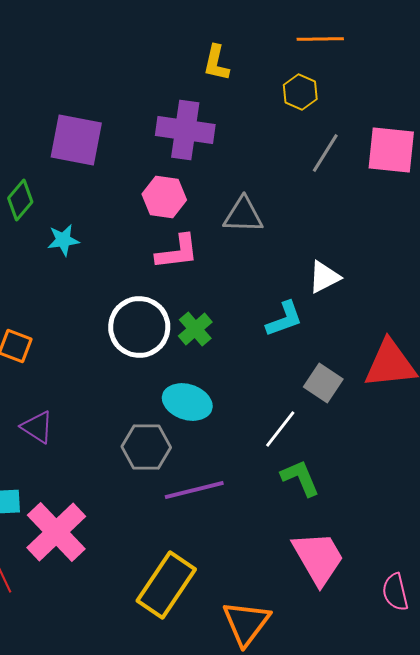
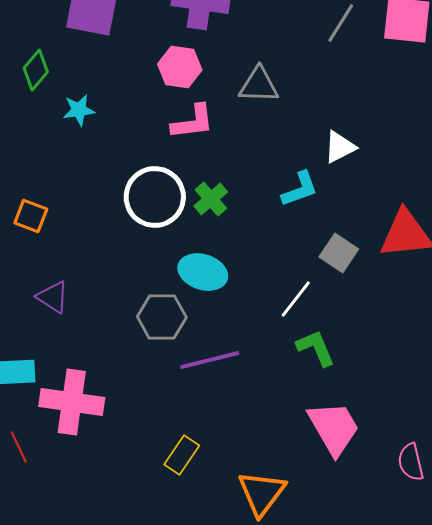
pink cross: (56, 532) -> (72, 402), turned -38
yellow rectangle: (166, 585) -> (182, 455), size x0.6

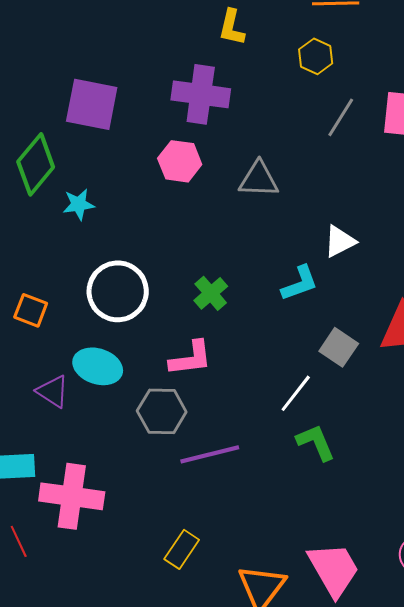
green diamond: (36, 70) -> (36, 164), size x1.5
pink L-shape: (193, 122) -> (191, 358), moved
white circle: (155, 197) -> (118, 291), moved
cyan ellipse: (203, 272) -> (98, 366), moved
pink trapezoid: (334, 428) -> (334, 569), moved

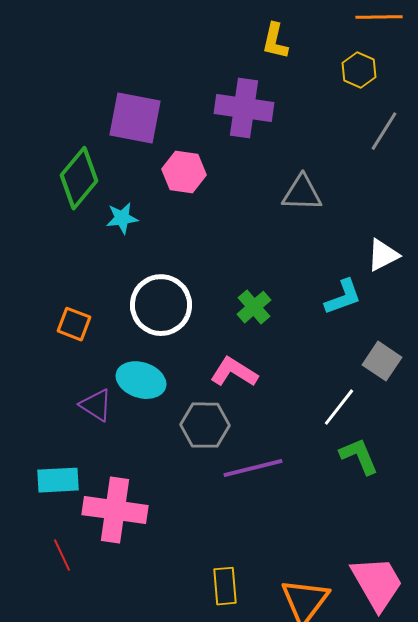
pink hexagon: (180, 161) -> (184, 172), moved
pink L-shape: (191, 358) -> (234, 372), turned -141
yellow rectangle: (182, 549) -> (225, 586), moved, turned -39

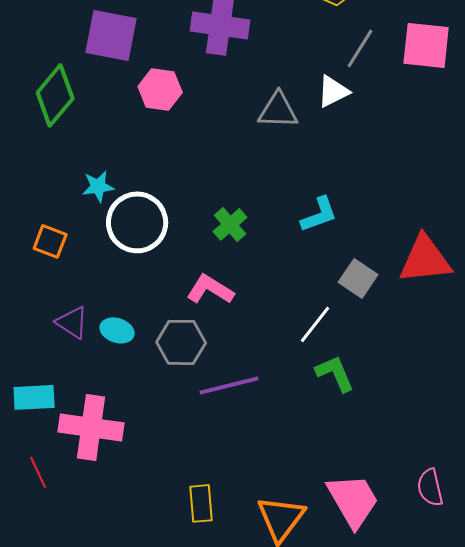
cyan star: (122, 218) -> (98, 186), moved
white triangle: (383, 255) -> (333, 91), moved
cyan ellipse: (141, 380) -> (117, 330), moved, size x0.7

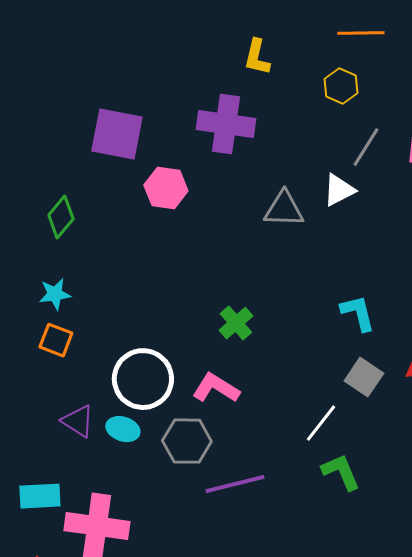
green diamond: (55, 95) -> (61, 217), moved, size x0.7
cyan star: (98, 186) -> (55, 294), moved
cyan L-shape: (319, 214) -> (358, 313), moved, turned -84
white circle: (137, 222) -> (143, 379), moved

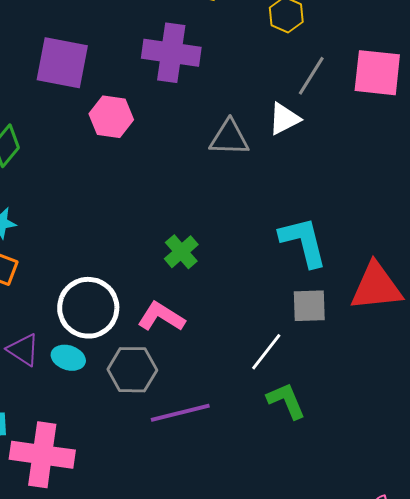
cyan L-shape: (358, 313) -> (303, 242), size x1.4
gray square: (364, 377) -> (309, 306), turned -36

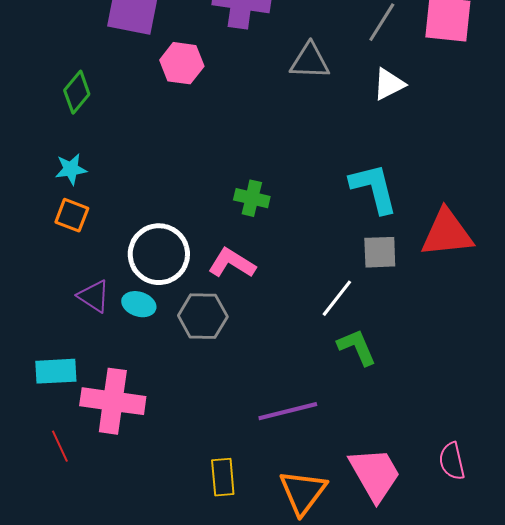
white triangle: (284, 119) -> (389, 84), moved
gray triangle: (229, 138) -> (310, 61), moved
green cross: (181, 252) -> (252, 198), turned -36
purple line: (180, 413) -> (288, 411), moved

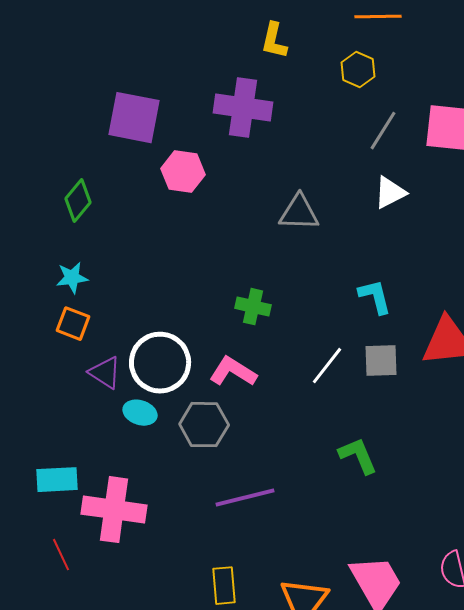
gray triangle: (310, 61) -> (299, 213), moved
cyan L-shape: (374, 188) -> (375, 297), size x0.7
purple triangle: (94, 296) -> (105, 373), moved
white line: (337, 298) -> (327, 366), moved
purple line: (288, 411) -> (245, 498), moved

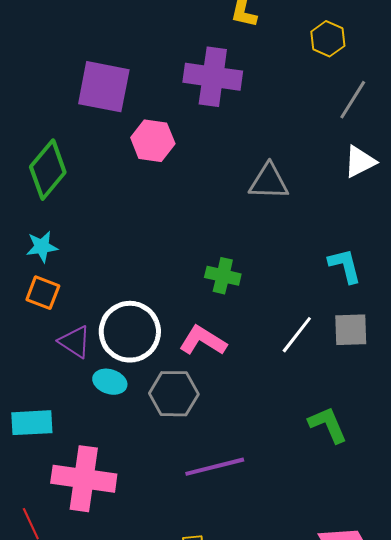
green diamond: (78, 201) -> (48, 170), size x1.4
cyan rectangle: (57, 480) -> (32, 423), moved

